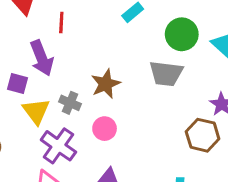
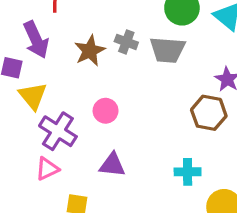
brown star: (106, 84) -> (90, 51), moved
gray cross: (70, 103) -> (126, 42), moved

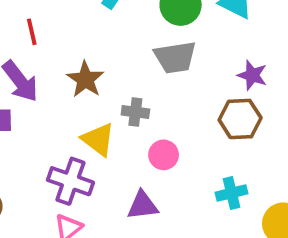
gray cross: (126, 42) -> (135, 112), moved
yellow triangle: (33, 96) -> (98, 139), moved
pink circle: (106, 111) -> (164, 155), moved

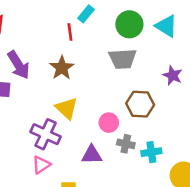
red line: (32, 32) -> (70, 32), moved
gray cross: (135, 112) -> (126, 144), moved
brown hexagon: (240, 119) -> (140, 104), moved

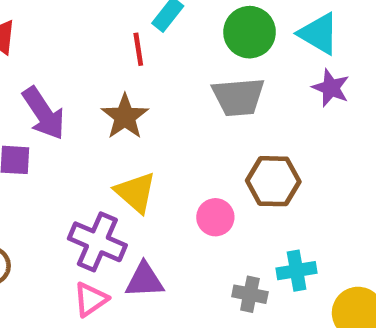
purple star: (173, 75) -> (331, 88), moved
gray cross: (126, 144) -> (250, 294), moved
purple triangle: (92, 155) -> (144, 280), moved

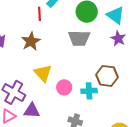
brown hexagon: (273, 181) -> (107, 76), moved
yellow triangle: (136, 192) -> (43, 73), moved
cyan cross: (297, 271) -> (89, 91), moved

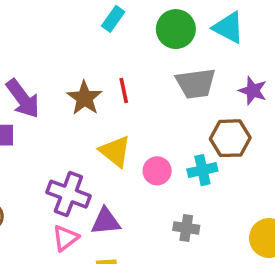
red line: (40, 14) -> (124, 91), moved
gray trapezoid: (79, 38) -> (196, 83), moved
purple star: (118, 39) -> (253, 91), moved

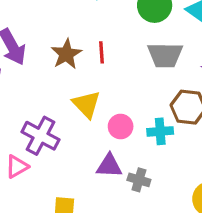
purple triangle: (106, 221) -> (109, 166), moved
pink triangle: (65, 238) -> (17, 167), moved

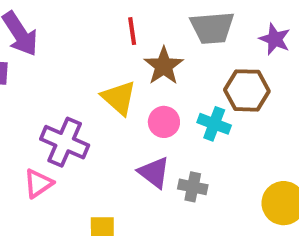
brown star: (66, 54) -> (164, 66), moved
cyan cross: (160, 131) -> (214, 124), turned 30
purple triangle: (109, 166) -> (154, 172), turned 40

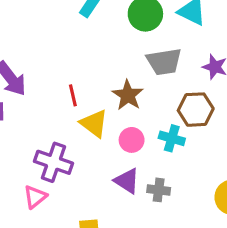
red line: (132, 31) -> (73, 95), moved

